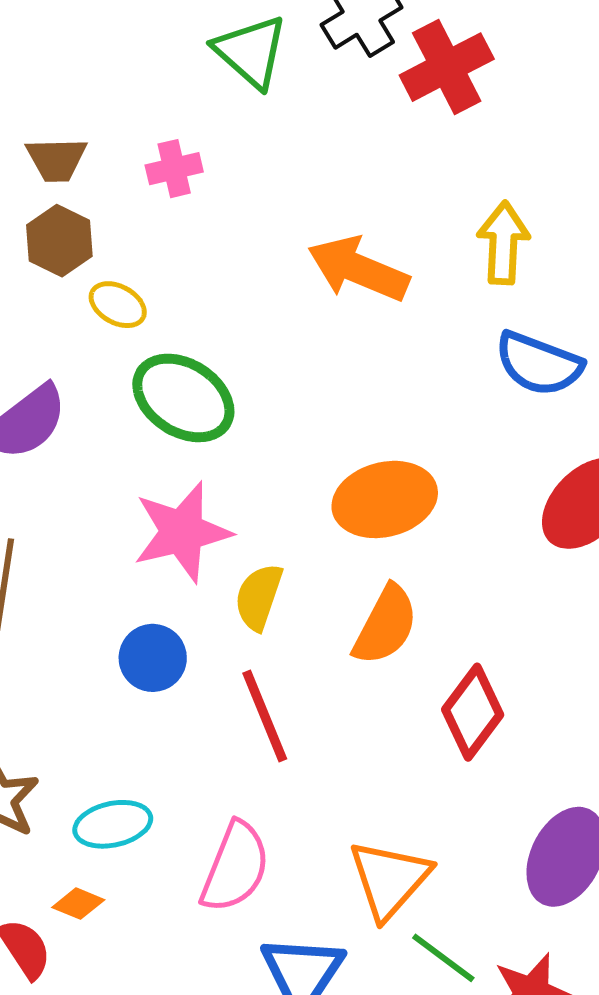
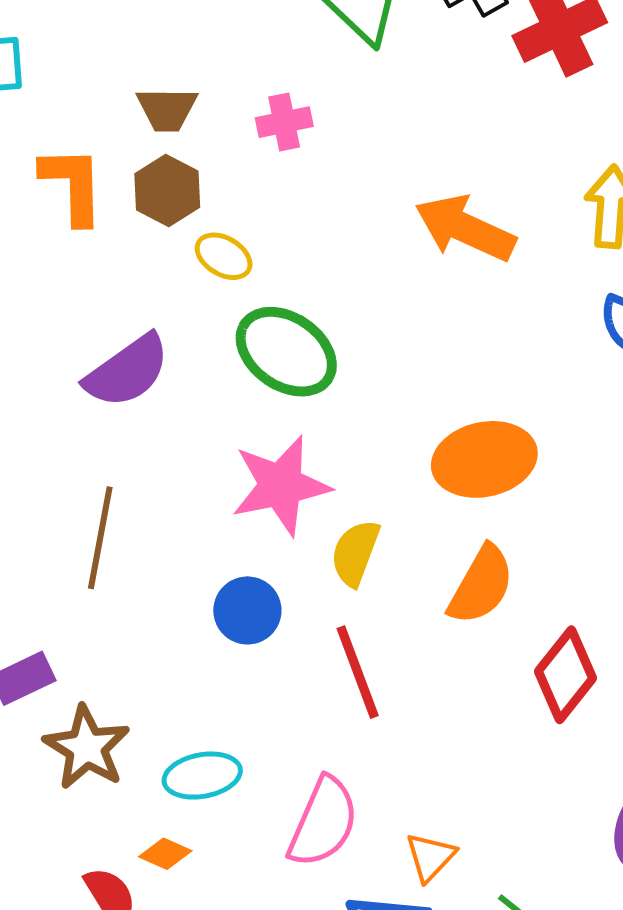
orange triangle: (389, 879) -> (430, 857), moved, size x0.6

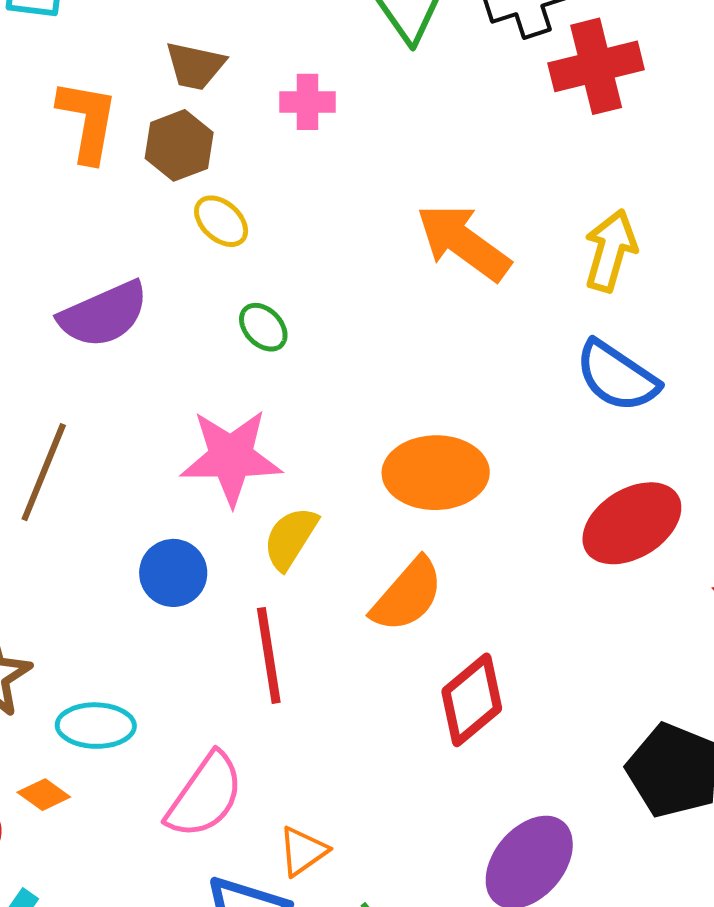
green ellipse: (286, 352) -> (263, 327), size x0.5

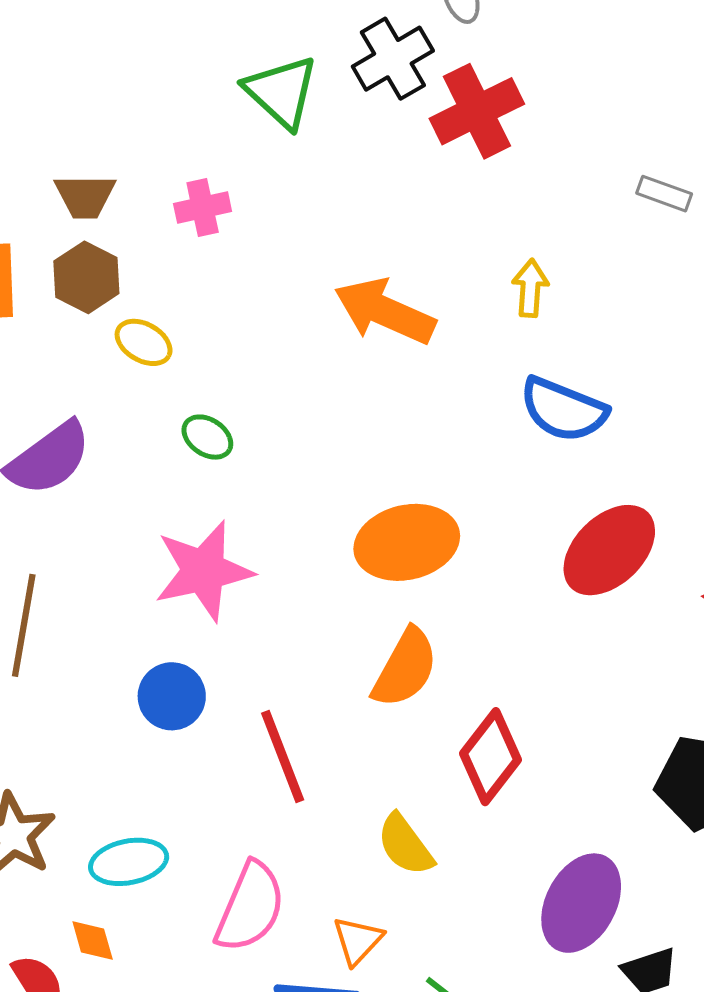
yellow arrow: (610, 251) -> (530, 288), size x0.7
yellow semicircle: (290, 538) -> (405, 845), moved, turned -56
orange diamond: (44, 795) -> (93, 940), turned 51

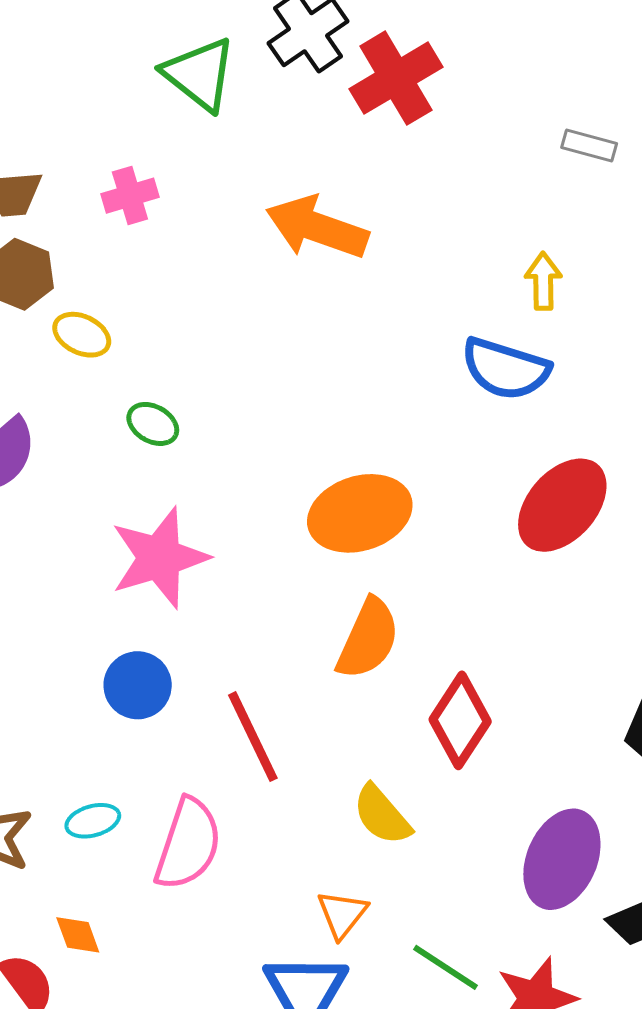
yellow arrow: (530, 288) -> (543, 281), moved
orange arrow: (385, 311) -> (317, 227), moved
cyan ellipse: (129, 862) -> (93, 821), moved, size x0.7
pink semicircle: (250, 907) -> (188, 844), moved

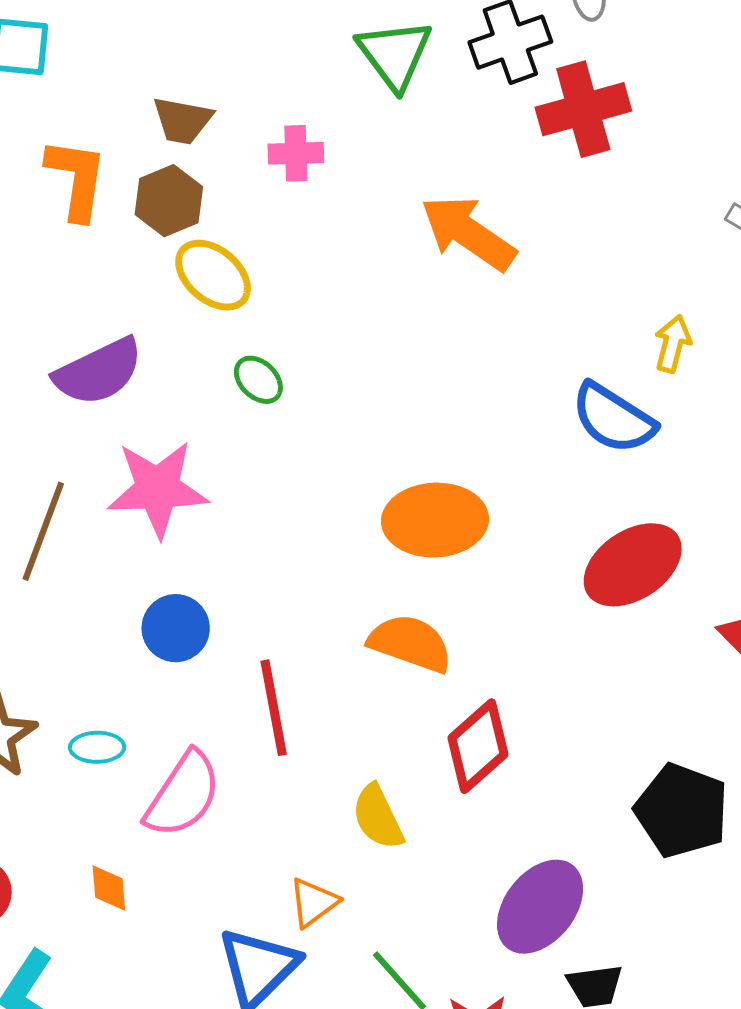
yellow ellipse: (82, 335) -> (213, 275), size x1.4
pink star: (159, 558) -> (158, 489), moved
orange semicircle: (368, 639) -> (410, 643), turned -110
orange diamond: (78, 935) -> (109, 888), moved

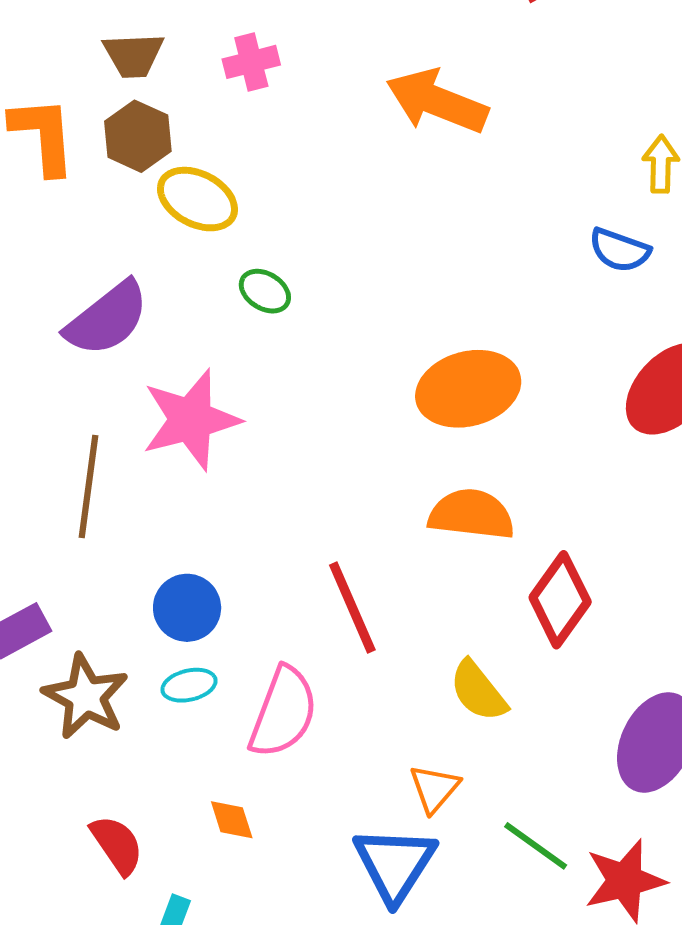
blue semicircle: (613, 418) -> (620, 250), size x0.7
blue circle: (176, 628) -> (187, 608), moved

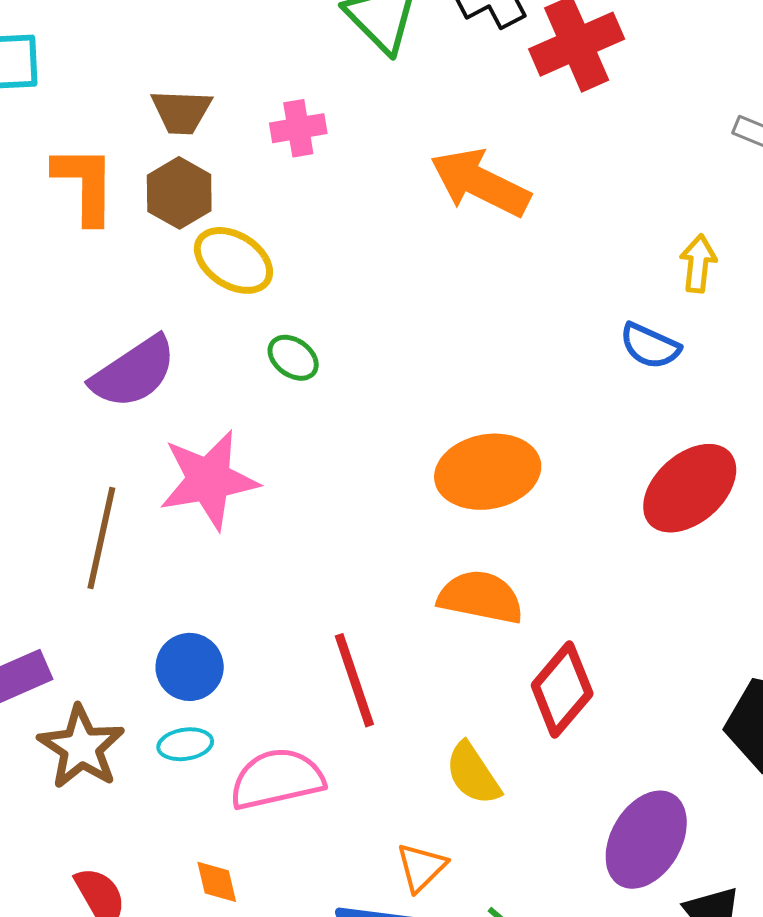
pink semicircle: (283, 712) -> (277, 779), turned -128

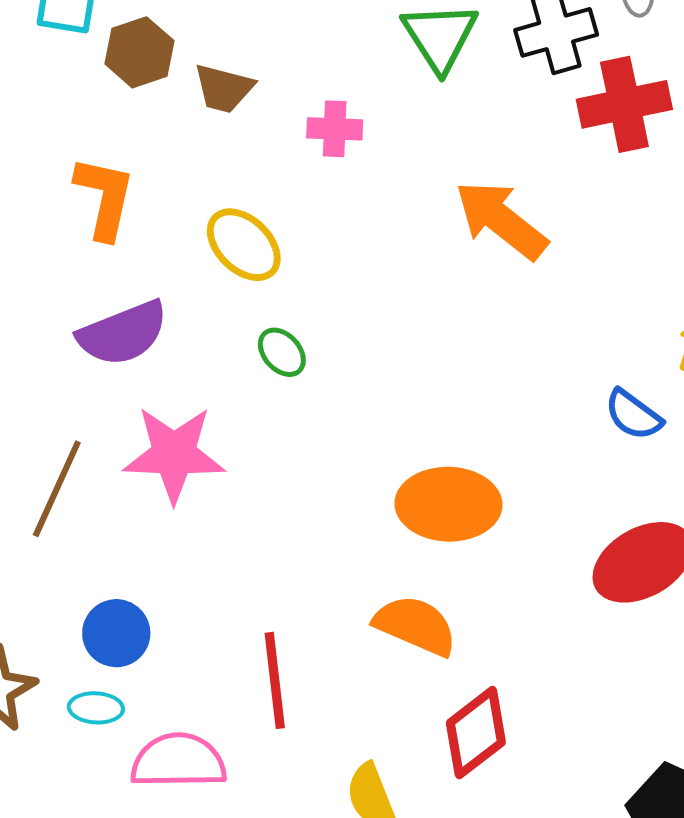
orange L-shape: (85, 184) -> (105, 198), moved
brown hexagon: (179, 193) -> (139, 52), moved

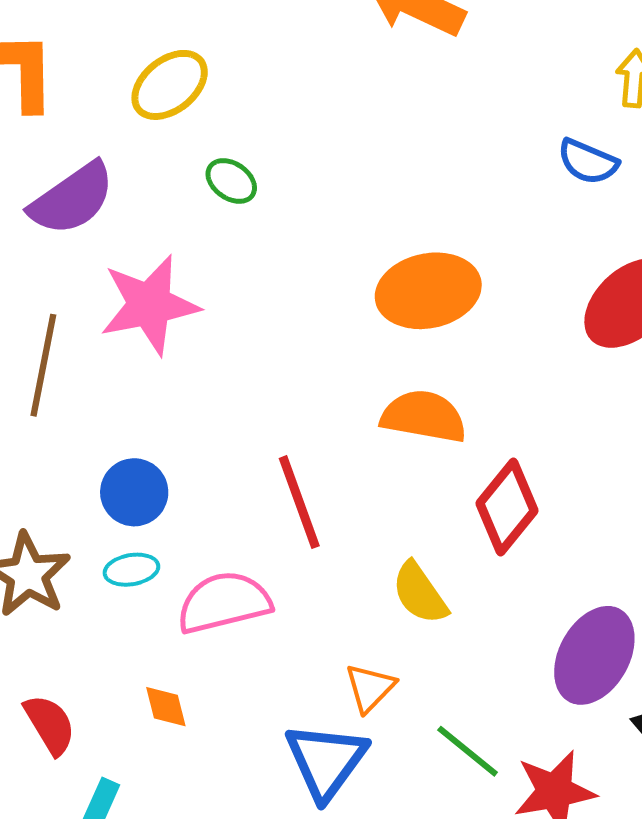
yellow ellipse: (244, 245) -> (170, 85), turned -70

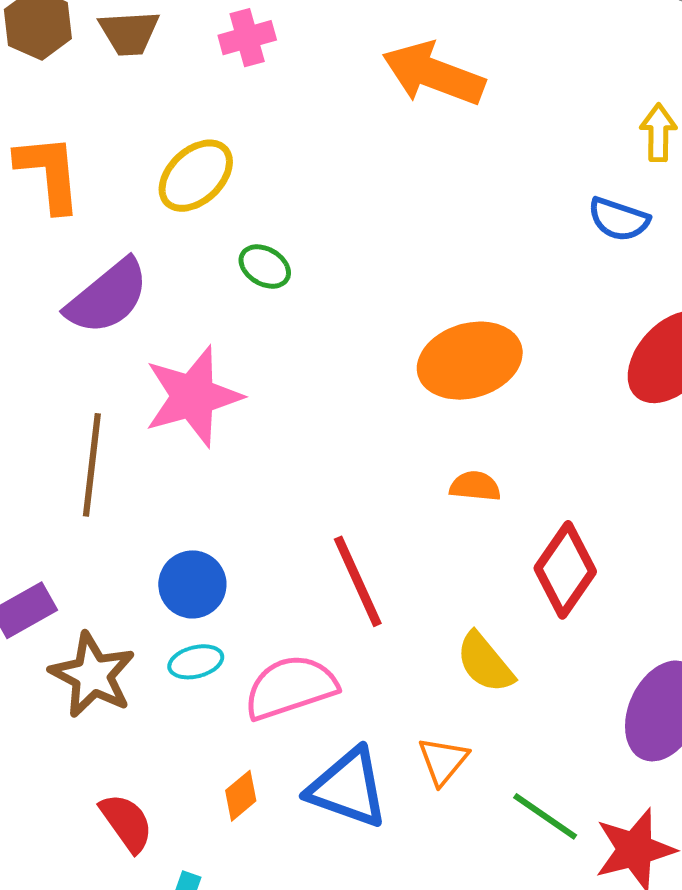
orange semicircle: (424, 416) -> (475, 486), size x0.6
orange diamond: (166, 707) -> (241, 796), turned 69
blue triangle: (326, 761) -> (348, 788), moved, turned -42

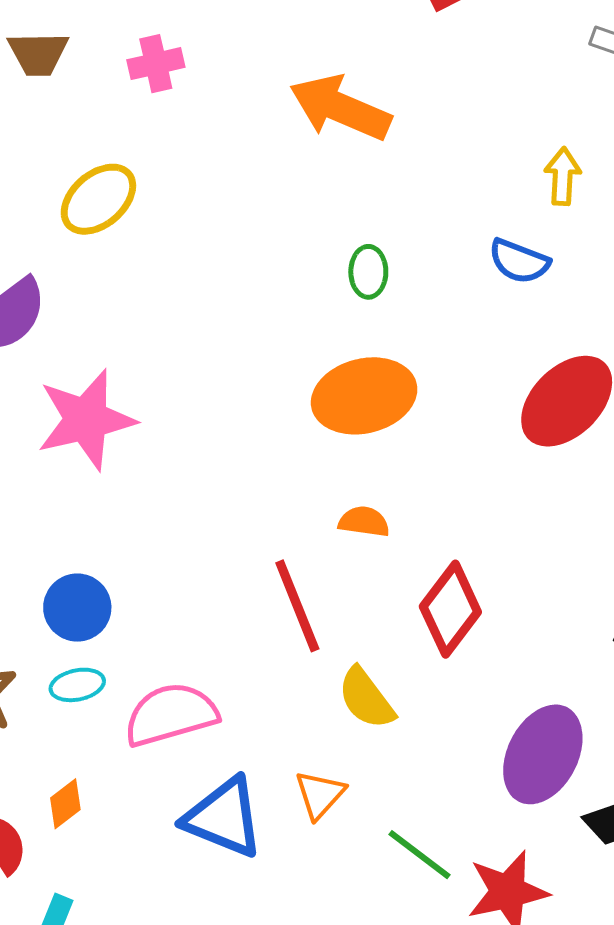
green ellipse: (265, 267) -> (368, 272), moved, turned 57
red line: (358, 581) -> (297, 606), moved
orange diamond: (241, 796) -> (65, 804), moved

